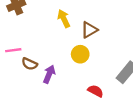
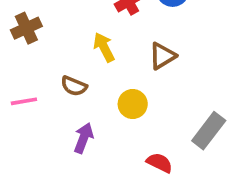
brown triangle: (89, 30) -> (162, 56), moved
brown semicircle: (30, 64) -> (74, 86), moved

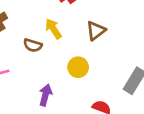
brown semicircle: (74, 86) -> (33, 45), moved

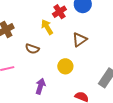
yellow arrow: (53, 29) -> (47, 27), moved

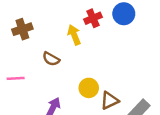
brown triangle: (80, 40) -> (110, 101), moved

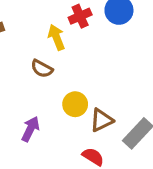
brown semicircle: (51, 59) -> (42, 69), moved

